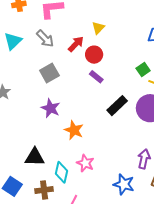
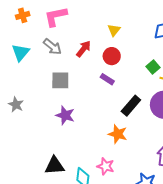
yellow triangle: (98, 28) -> (114, 30), moved
red circle: (94, 55) -> (112, 56), moved
gray square: (49, 73) -> (60, 80), turned 36
orange star: (74, 130) -> (118, 134), moved

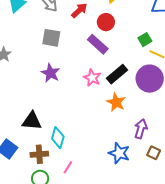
purple rectangle: (107, 79) -> (98, 44), size x1.5
orange star: (118, 134) -> (116, 102), moved
pink star: (106, 166) -> (92, 78), moved

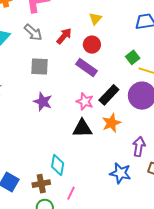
orange star: (116, 102) -> (111, 123), turned 30
black triangle: (32, 121) -> (82, 128), moved

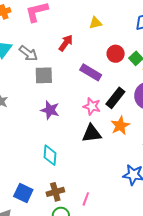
yellow triangle: (95, 19) -> (96, 23), turned 40
gray arrow: (33, 32) -> (28, 53), moved
red circle: (92, 45) -> (116, 54), moved
cyan diamond: (58, 165) -> (50, 155), moved

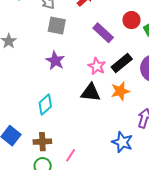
cyan diamond: (50, 155) -> (45, 105), turned 30

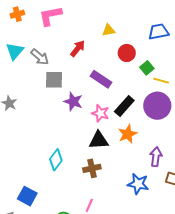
red circle: (131, 20) -> (127, 53), moved
purple star: (55, 61) -> (73, 102), moved
brown cross: (42, 142) -> (92, 168), moved

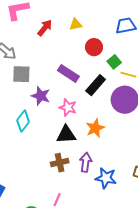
red arrow: (78, 49) -> (45, 28), moved
black rectangle: (124, 106) -> (96, 85), moved
purple arrow: (156, 157) -> (86, 162), moved
cyan diamond: (56, 160) -> (23, 121), moved

